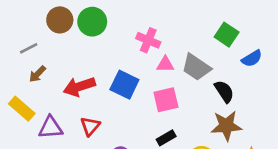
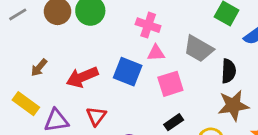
gray line: (29, 48) -> (18, 14), moved
pink triangle: (165, 64) -> (156, 53), moved
black semicircle: (224, 91) -> (229, 71), turned 40

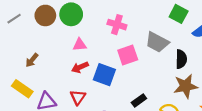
pink triangle: (156, 53) -> (80, 45), moved
blue square: (128, 72) -> (104, 75), moved
red arrow: (82, 77) -> (80, 67), moved, size x0.7
pink square: (170, 84) -> (128, 55), moved

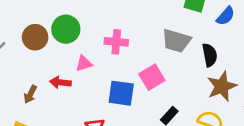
pink cross: (117, 25) -> (116, 42), moved
pink square: (128, 55) -> (152, 77), moved
red arrow: (80, 67) -> (60, 82), moved, turned 42

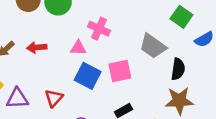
pink triangle: (84, 64) -> (78, 48), moved
red arrow: (60, 82) -> (37, 47), turned -30

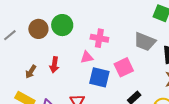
red arrow: (37, 47) -> (54, 65), turned -63

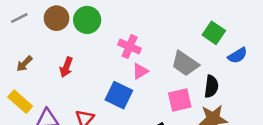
pink triangle: (87, 57) -> (140, 71), moved, turned -32
pink square: (124, 67) -> (180, 100), moved
brown arrow: (31, 72) -> (24, 64), moved

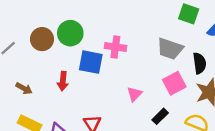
brown arrow: (24, 64) -> (24, 88), turned -91
pink triangle: (140, 71) -> (134, 94), moved
blue square: (119, 95) -> (91, 62), moved

